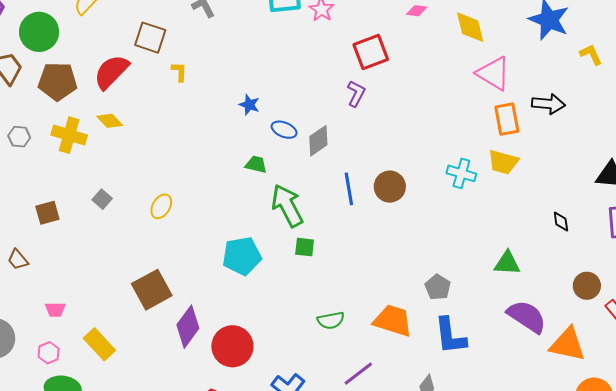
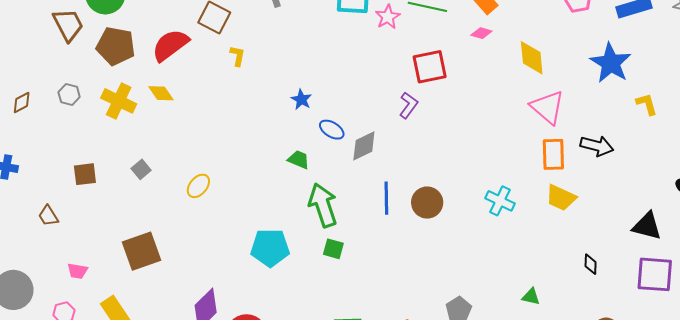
yellow trapezoid: (503, 162) -> (561, 198), moved
green triangle: (507, 263) -> (531, 297), size x0.7
brown square: (152, 290) -> (142, 251), moved

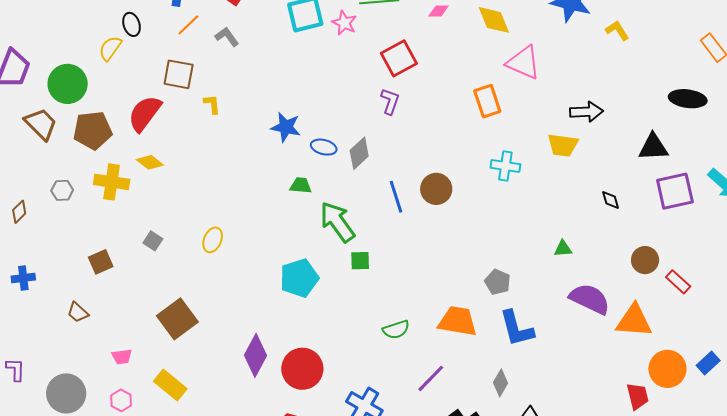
blue star: (301, 99) -> (286, 127), size x1.4
black arrow: (597, 146) -> (586, 112), moved
orange rectangle: (553, 154) -> (487, 101), moved

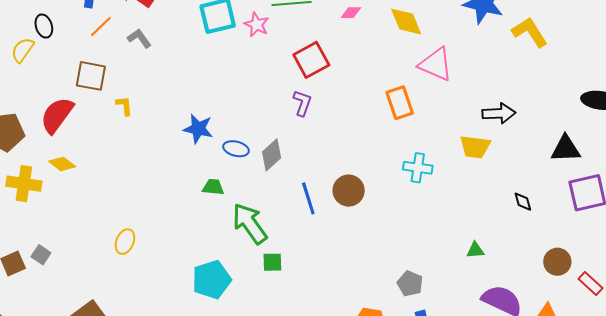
yellow L-shape: (617, 30) -> (530, 32), size x1.5
gray square: (153, 241) -> (41, 255), moved

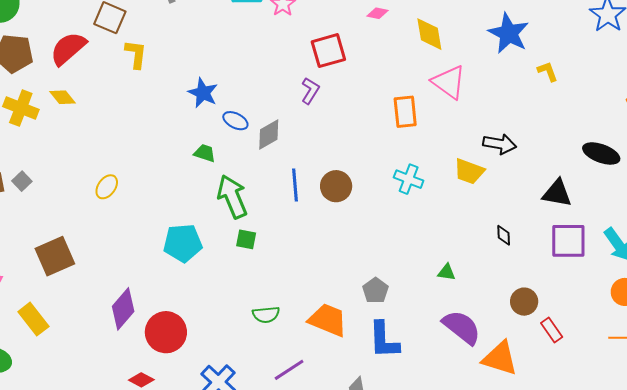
yellow L-shape: (530, 32) -> (548, 71), size x0.6
yellow L-shape: (124, 106) -> (136, 54), size x1.4

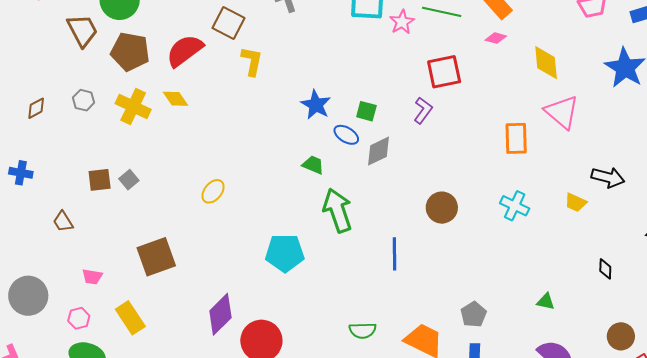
yellow trapezoid: (469, 171) -> (576, 202), size x0.7
blue line: (295, 185) -> (395, 254), moved
green square: (246, 239) -> (366, 111), moved

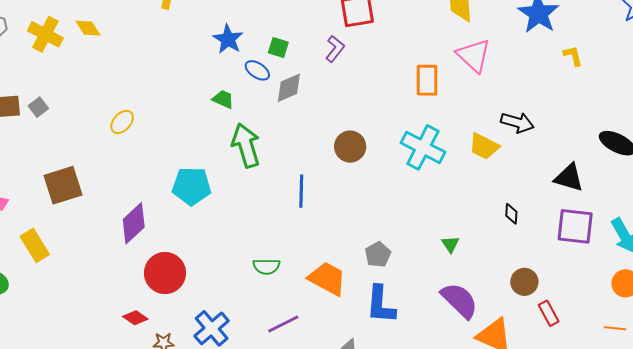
yellow trapezoid: (576, 202) -> (484, 146), size x1.4
cyan cross: (515, 206) -> (423, 147), size x1.5
green triangle: (546, 302) -> (451, 244), turned 42
purple diamond: (220, 314) -> (134, 223), moved

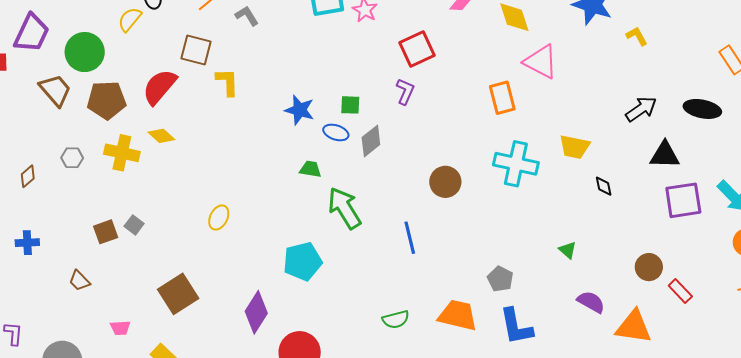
black arrow: (517, 123) -> (641, 109), moved, turned -36
black diamond: (511, 214) -> (604, 186), moved
purple semicircle: (459, 300) -> (591, 302), size x0.7

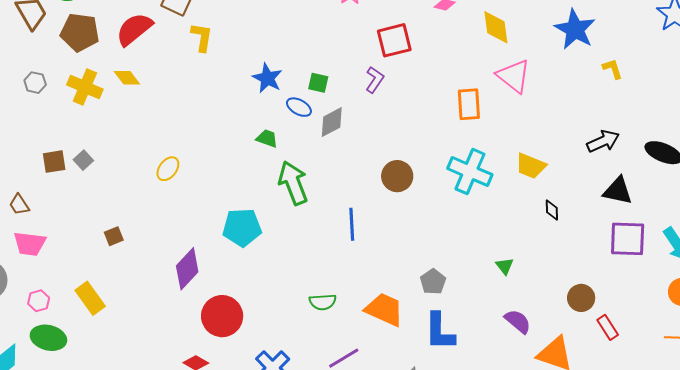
brown square: (178, 294) -> (114, 236), size x0.5
pink trapezoid: (120, 328) -> (30, 244), moved, size x1.6

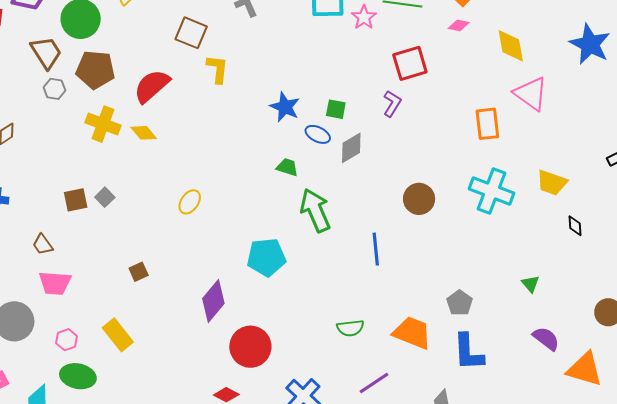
red semicircle: (134, 29) -> (152, 86), moved
yellow diamond: (127, 78) -> (144, 133), moved
gray hexagon: (35, 83) -> (54, 89), moved

